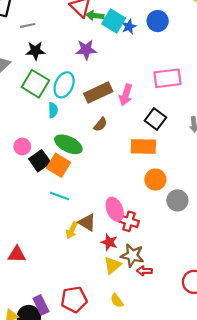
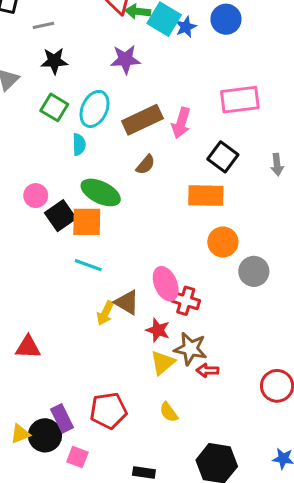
green square: (35, 84) -> (54, 107), size x0.7
orange square: (59, 165) -> (87, 222), turned -30

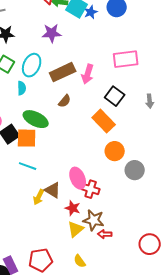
orange rectangle: (206, 196) -> (104, 121), turned 45

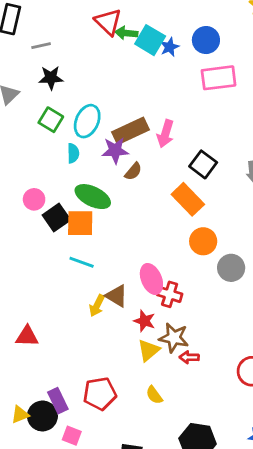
purple star: (52, 33) -> (115, 150), moved
pink rectangle: (126, 59) -> (219, 78), moved

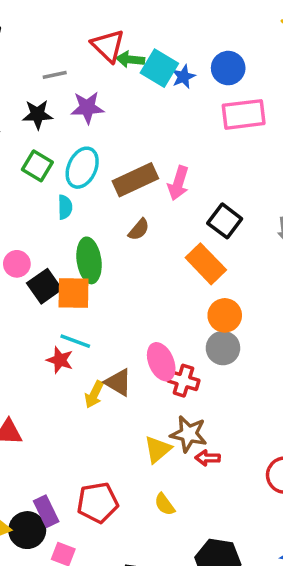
gray line: (41, 46) -> (55, 75), moved
purple star: (115, 150) -> (87, 108), moved
green ellipse: (93, 197) -> (89, 260), turned 56
gray circle: (231, 268) -> (223, 348), moved
red star: (144, 321) -> (60, 360), moved

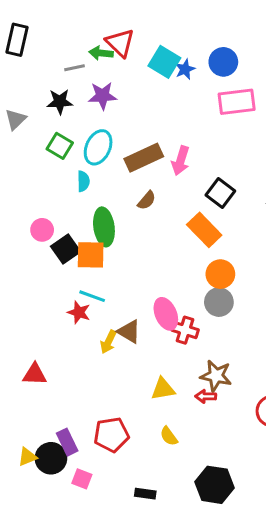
green arrow: (130, 59) -> (101, 53), moved
brown star: (189, 434) -> (216, 376), moved
yellow triangle: (158, 449) -> (163, 389), turned 30

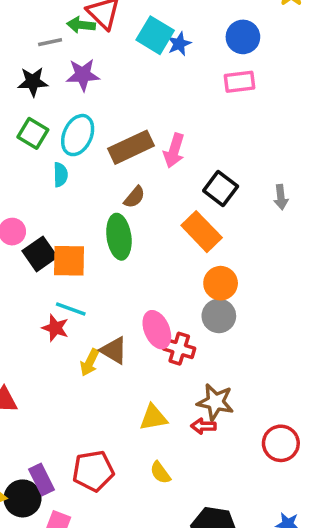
blue circle: (223, 62) -> (243, 37), moved
pink rectangle: (237, 102) -> (240, 82), size x0.7
green ellipse: (104, 227) -> (119, 237), moved

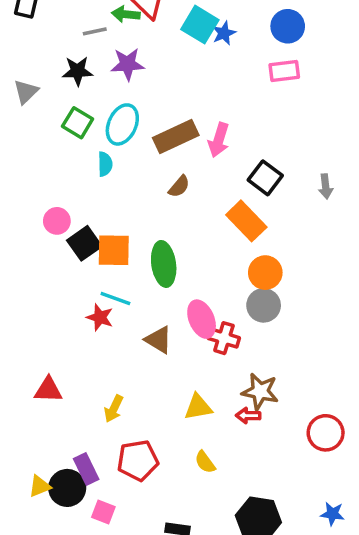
green ellipse: (119, 237) -> (164, 264), moved
yellow arrow: (90, 362) -> (114, 409), moved

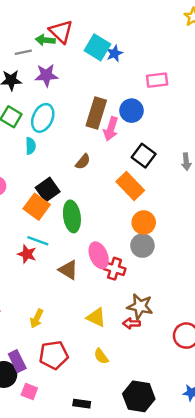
blue circle: (288, 26) -> (131, 111), moved
brown rectangle: (176, 137) -> (96, 113), moved, turned -48
black square: (84, 243) -> (48, 190), moved
orange square: (114, 250) -> (37, 207), turned 35
yellow triangle: (198, 407) -> (96, 317), turned 35

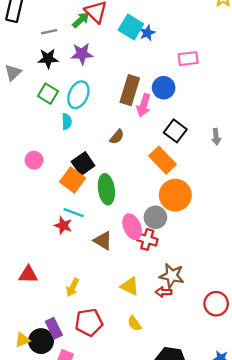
green arrow: (45, 40) -> (81, 20), turned 132
gray line: (23, 52) -> (49, 32), moved
orange circle: (144, 222) -> (175, 195), size x1.4
gray circle: (142, 246) -> (155, 217), moved

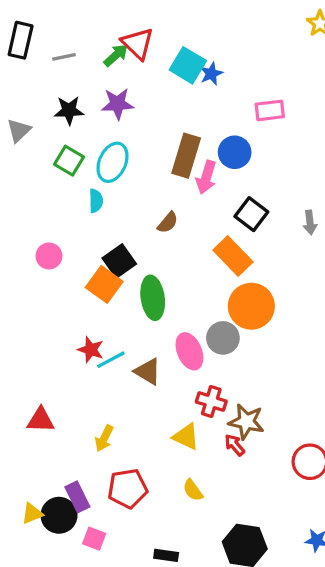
gray line: (49, 32) -> (64, 57), moved
cyan line: (74, 213) -> (111, 360), moved, turned -48
red cross: (147, 239) -> (211, 402), moved
red arrow: (164, 292) -> (235, 445), turned 49

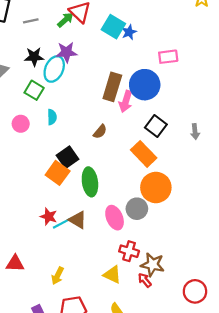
blue circle: (235, 152) -> (145, 85), size x1.4
cyan ellipse: (113, 162) -> (54, 69), moved
pink circle: (49, 256) -> (21, 124), moved
brown triangle: (148, 371) -> (78, 220), moved

